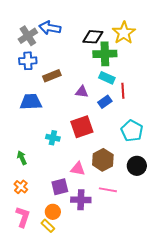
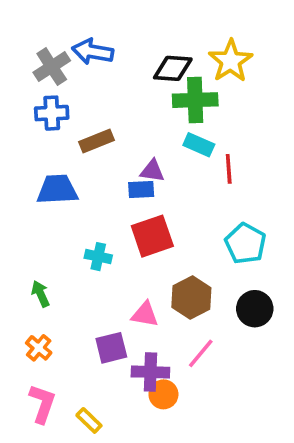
blue rectangle: (105, 102) -> (141, 189), moved, turned 32
pink line: (108, 190) -> (201, 353), turned -60
orange circle: (53, 212) -> (163, 394), moved

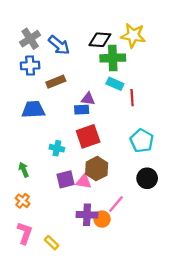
blue arrow: (93, 52) -> (59, 45), moved, turned -150
yellow star: (231, 61) -> (133, 35), turned -30
brown hexagon: (191, 298) -> (97, 169), moved
purple square: (111, 348) -> (65, 179), moved
orange circle: (163, 394) -> (102, 219), moved

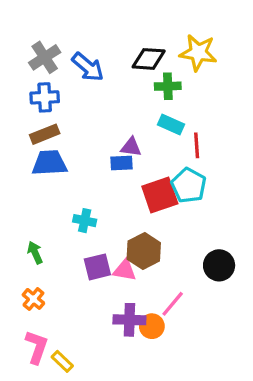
green cross: (113, 58) -> (168, 86), size x0.7
brown rectangle: (56, 82) -> (45, 134), moved
red square: (88, 136) -> (160, 195), moved
cyan pentagon: (142, 141) -> (189, 185), moved
yellow rectangle: (52, 243) -> (62, 361), moved

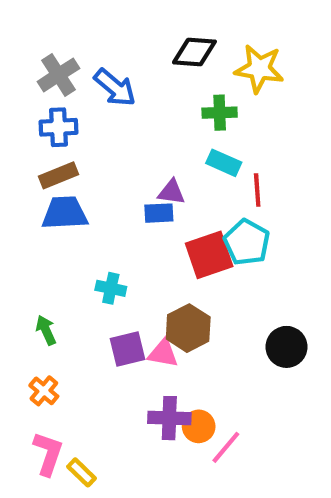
black diamond: (149, 59) -> (194, 52), moved
pink line: (173, 304) -> (226, 447), moved

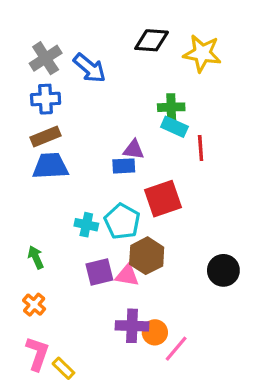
green cross: (220, 113) -> (171, 107), moved
cyan pentagon: (247, 242) -> (122, 221), moved

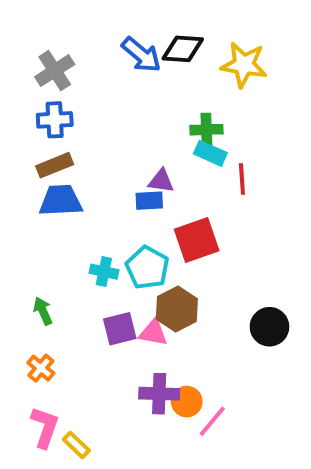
blue arrow: (90, 68) -> (141, 55), moved

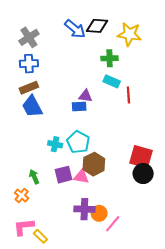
green cross: (206, 130) -> (110, 58), moved
blue trapezoid: (61, 201) -> (32, 106), turned -115
red square: (197, 240) -> (141, 157), moved, turned 35
green arrow: (43, 311) -> (34, 177), moved
pink L-shape: (45, 427) -> (24, 227), turned -115

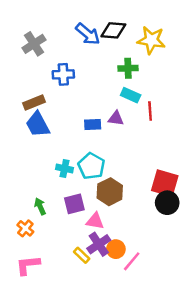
blue cross: (29, 64) -> (63, 74), moved
purple triangle: (85, 96) -> (116, 118), moved
pink triangle: (81, 177) -> (95, 221), moved
purple cross: (84, 209) -> (99, 244), turned -36
yellow rectangle: (40, 236) -> (82, 255), moved

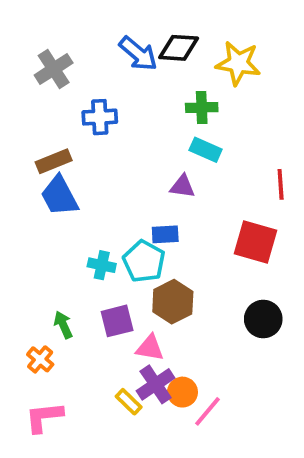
red line: (150, 111) -> (281, 184), moved
blue rectangle: (93, 124) -> (165, 234), moved
red square: (165, 183) -> (256, 242), moved

